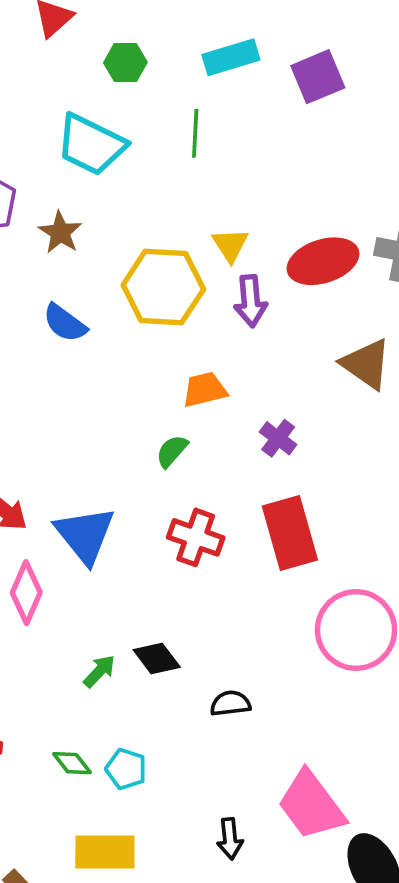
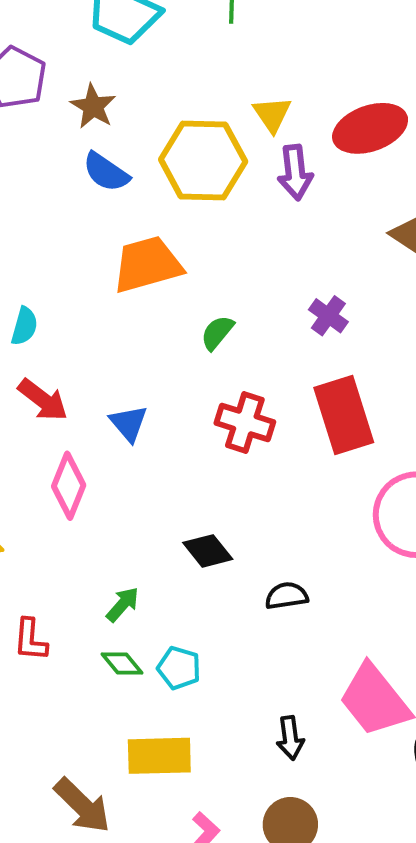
blue semicircle: (65, 323) -> (106, 172), moved
orange trapezoid: (205, 390) -> (147, 265), moved, size x1.5
blue triangle: (85, 535) -> (129, 423), size x0.6
green arrow: (99, 671) -> (123, 604), moved

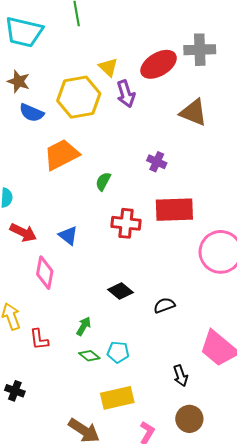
red rectangle: (344, 415) -> (174, 210), turned -63
red L-shape: (30, 640) -> (39, 339), moved

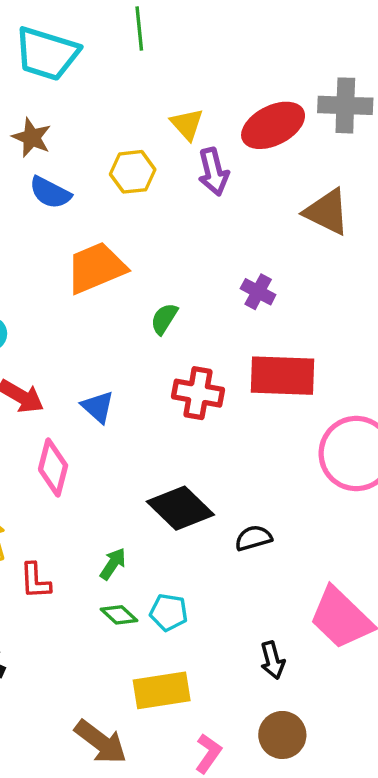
yellow hexagon: (79, 97) -> (133, 172), size x0.6
black diamond: (121, 291) -> (180, 508), size x1.5

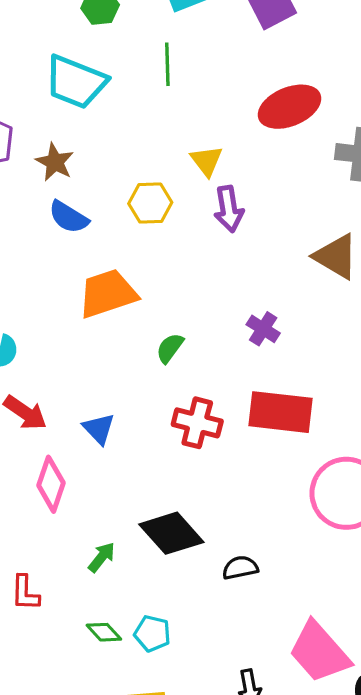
red ellipse: (273, 125) -> (290, 107), moved
green arrow: (113, 564) -> (102, 557), moved

